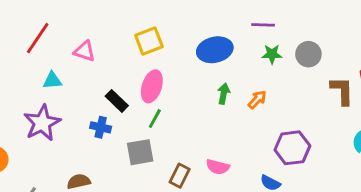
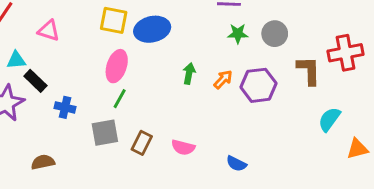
yellow square: (149, 41) -> (114, 20), turned 32
blue ellipse: (215, 50) -> (152, 29), moved
black rectangle: (117, 101) -> (35, 81), moved
purple hexagon: (292, 148) -> (258, 85), moved
brown rectangle: (180, 176) -> (142, 143), moved

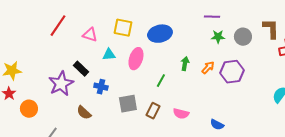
yellow square: (114, 20) -> (123, 28), moved
cyan triangle: (16, 60) -> (109, 55), moved
brown L-shape: (309, 71) -> (271, 29), moved
green line: (120, 99) -> (161, 81), moved
brown semicircle: (43, 162) -> (84, 113), moved, turned -126

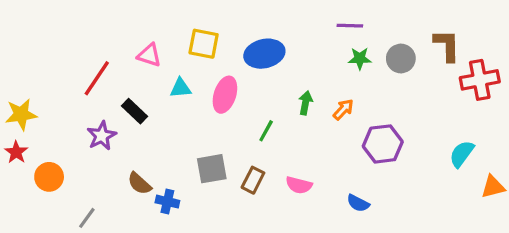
red line: (58, 26) -> (97, 78), moved
purple hexagon: (232, 72) -> (383, 144), moved
purple star: (61, 84) -> (102, 136), size x0.7
blue cross: (101, 87) -> (167, 202), moved

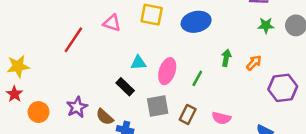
cyan triangle: (181, 88) -> (138, 63), moved
pink ellipse: (225, 95) -> (167, 71), moved
black rectangle: (135, 111) -> (125, 87), moved
purple star: (102, 136) -> (77, 107), moved

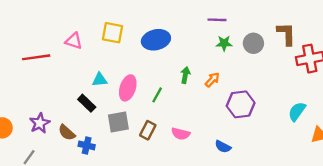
red line: (73, 40) -> (36, 57), turned 48

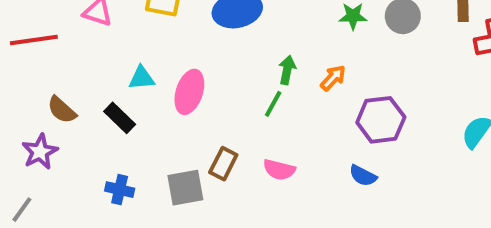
green line: (157, 95) -> (273, 104), moved
gray square: (118, 122) -> (185, 188), moved
brown semicircle: (67, 133) -> (62, 110), moved
blue semicircle: (223, 147) -> (363, 176), moved

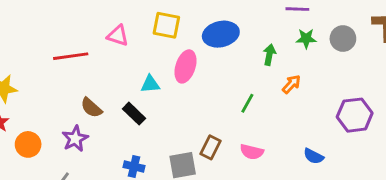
green arrow: (287, 70) -> (269, 55), moved
pink ellipse: (189, 92) -> (185, 66), moved
purple hexagon: (381, 120) -> (355, 115), moved

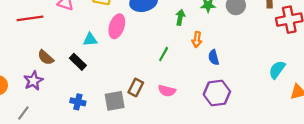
orange arrow: (291, 84) -> (197, 40), turned 144
purple hexagon: (355, 115) -> (217, 93), moved
blue semicircle: (314, 156) -> (214, 57), moved, turned 48

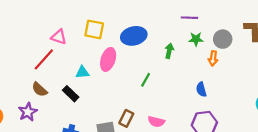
red line: (30, 18) -> (44, 59), moved, turned -40
orange arrow: (197, 40) -> (213, 58), moved
green line: (164, 54) -> (146, 80), moved

